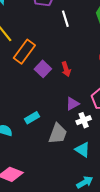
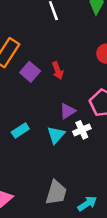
gray trapezoid: (58, 134) -> (56, 193), moved
cyan triangle: (83, 150) -> (56, 135), moved, turned 42

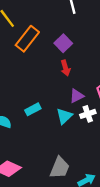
red arrow: (58, 71) -> (65, 68), moved
purple square: (30, 72) -> (63, 43), moved

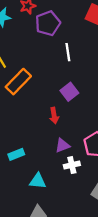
purple square: (63, 43) -> (69, 92), moved
cyan triangle: (64, 116) -> (38, 181), moved, turned 42

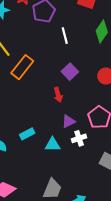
cyan triangle: (38, 181) -> (53, 145), moved

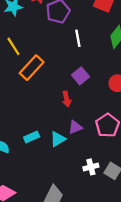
white cross: (79, 138) -> (91, 167), moved
cyan triangle: (53, 145) -> (58, 139), moved, turned -35

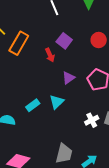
red arrow: (67, 99) -> (50, 55), moved
purple triangle: (75, 127) -> (68, 78), moved

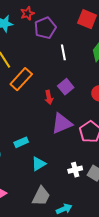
purple triangle: (68, 78) -> (62, 123), size x1.6
cyan triangle: (57, 102) -> (39, 164), moved

